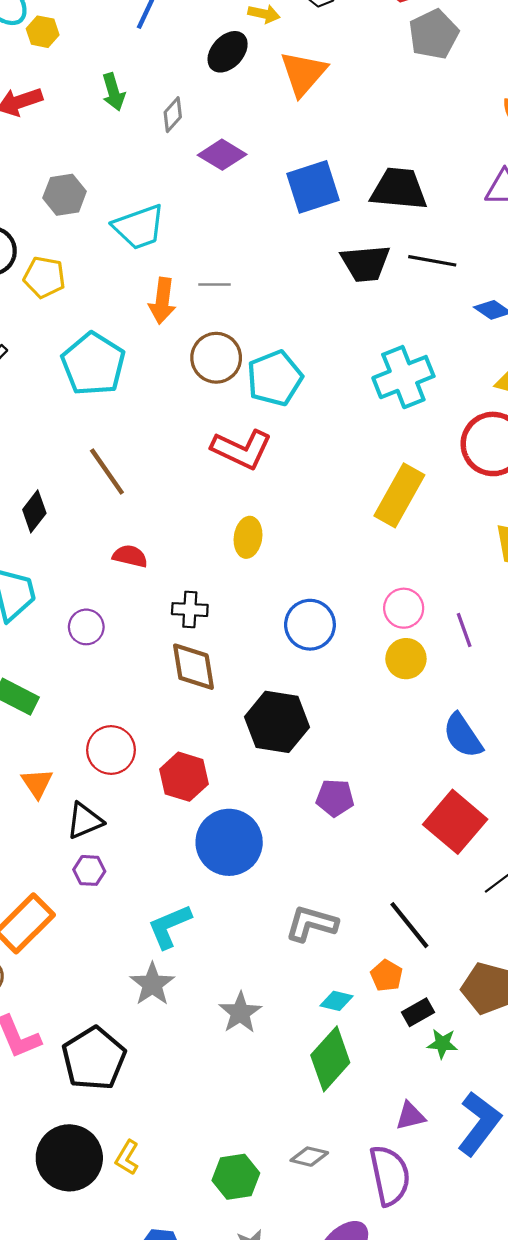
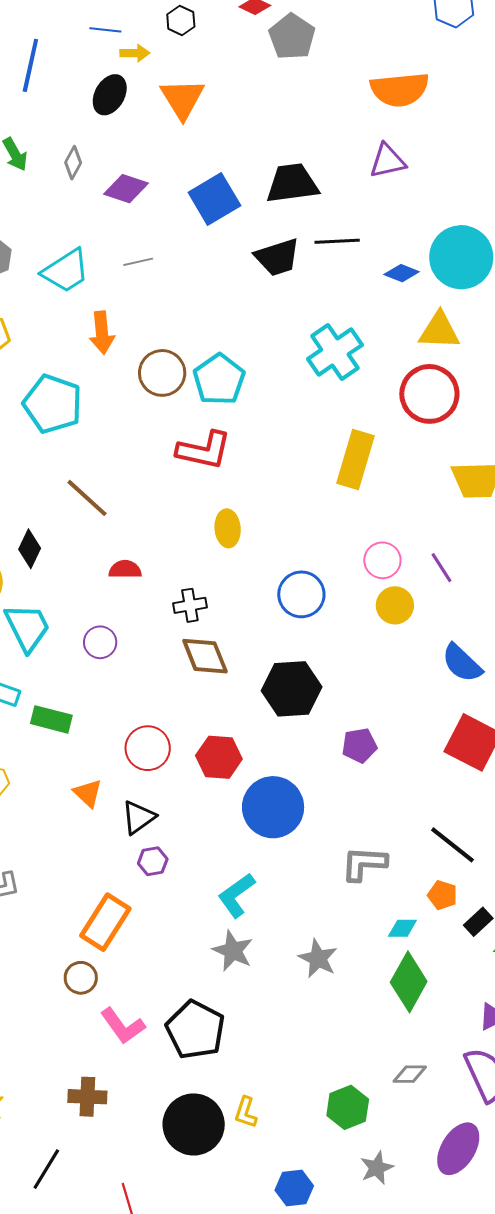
gray line: (215, 285) -> (138, 262), moved

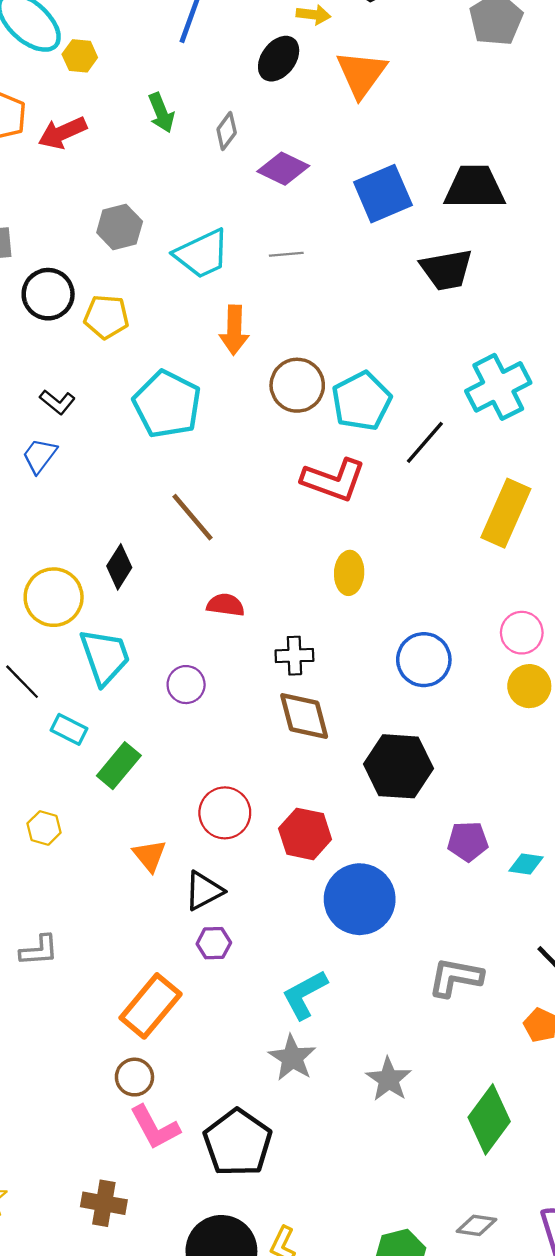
black line: (337, 241) -> (425, 442), moved, turned -54
green rectangle: (51, 719) -> (119, 766), turned -72
cyan diamond: (402, 928) -> (526, 864), moved
brown circle: (81, 978) -> (134, 1077), moved

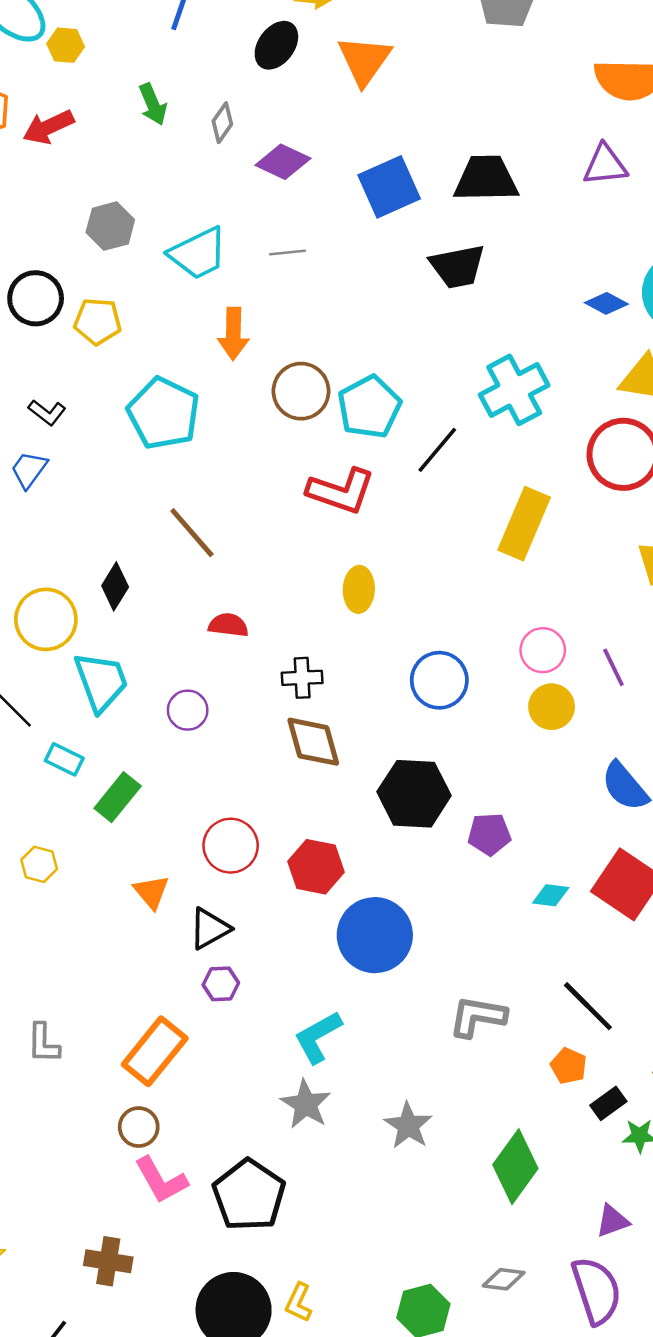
purple pentagon: (468, 841) -> (489, 834), moved
gray L-shape: (39, 950) -> (43, 1043), moved, turned 96

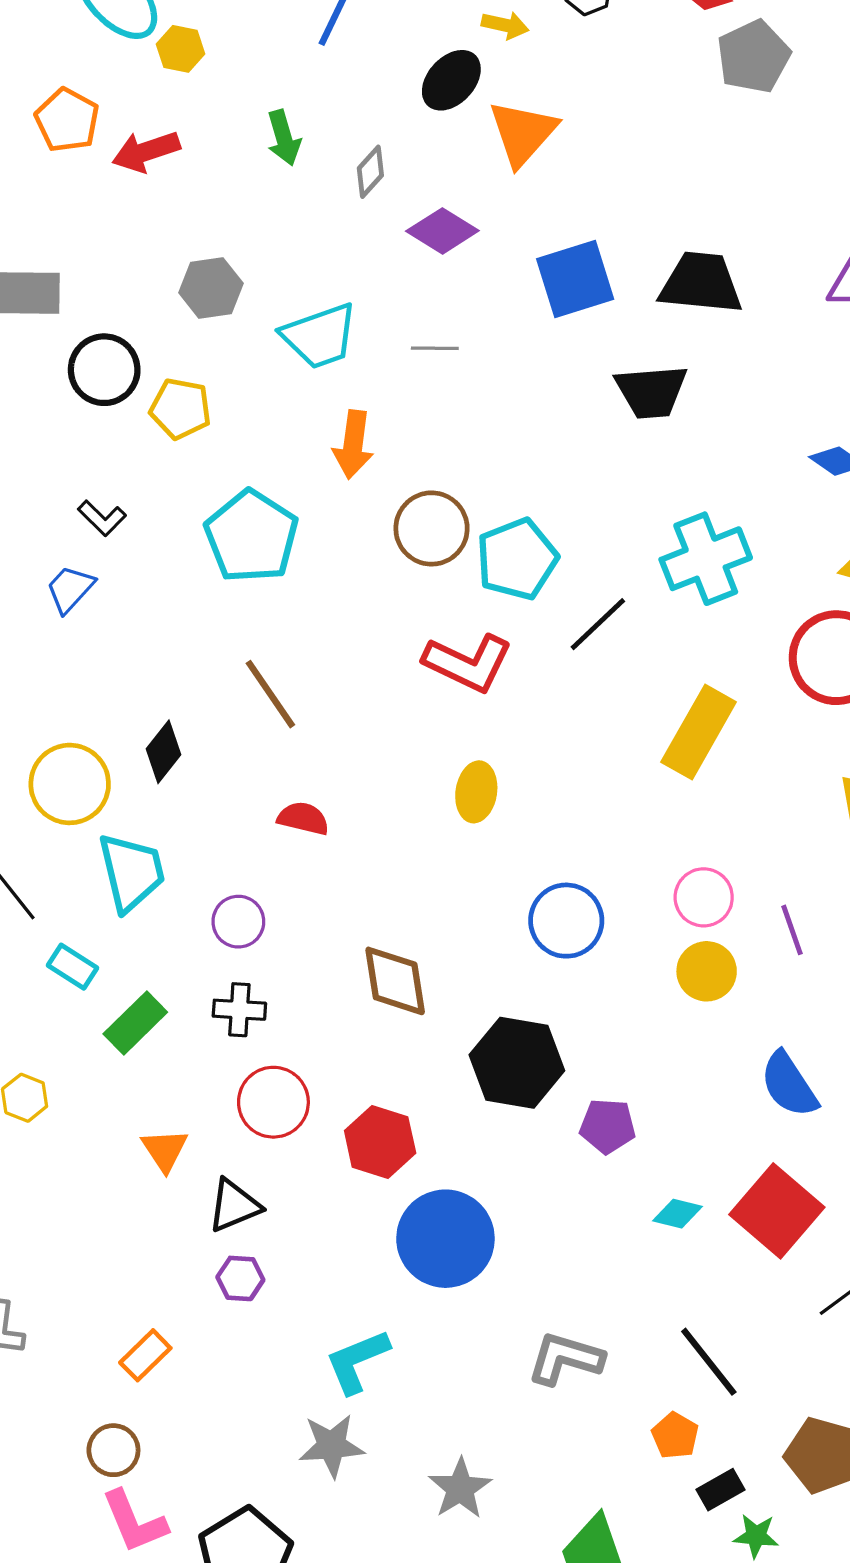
orange triangle: (364, 60) -> (523, 133), moved
black cross: (302, 678) -> (239, 1010), moved
orange rectangle: (155, 1051) -> (145, 1355), size x0.6
gray star: (306, 1104) -> (332, 1446), turned 30

